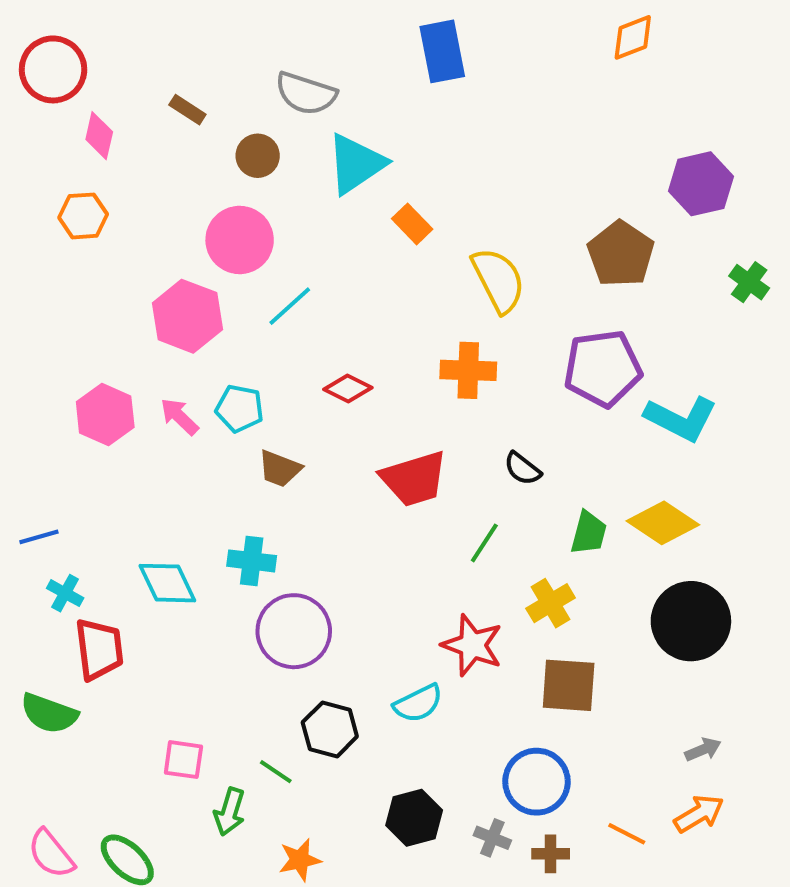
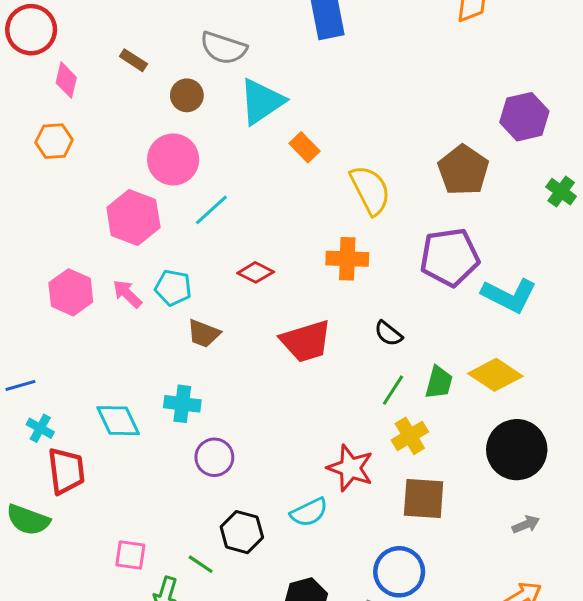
green line: (484, 543) -> (393, 390), moved
purple circle: (294, 631) -> (214, 457), size x0.7
gray arrow: (703, 750) -> (526, 524), moved

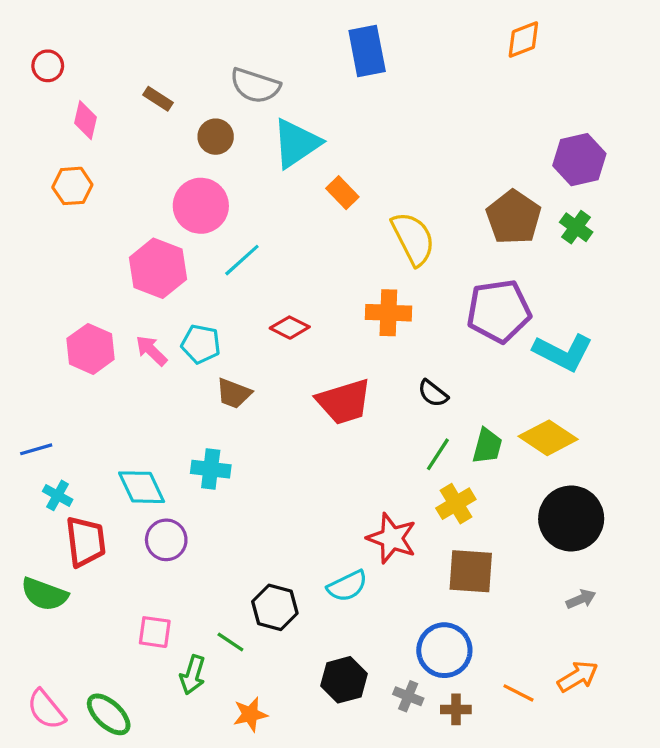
red circle: (31, 30) -> (48, 66), size x0.6
green cross: (561, 192) -> (576, 227), moved
purple circle: (214, 457) -> (166, 540), moved

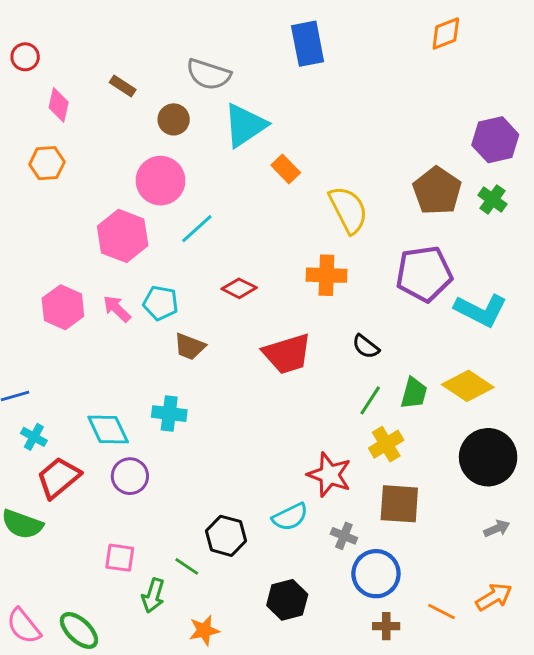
red trapezoid: (86, 542) -> (59, 478), turned -123
gray cross: (408, 696) -> (344, 536), moved

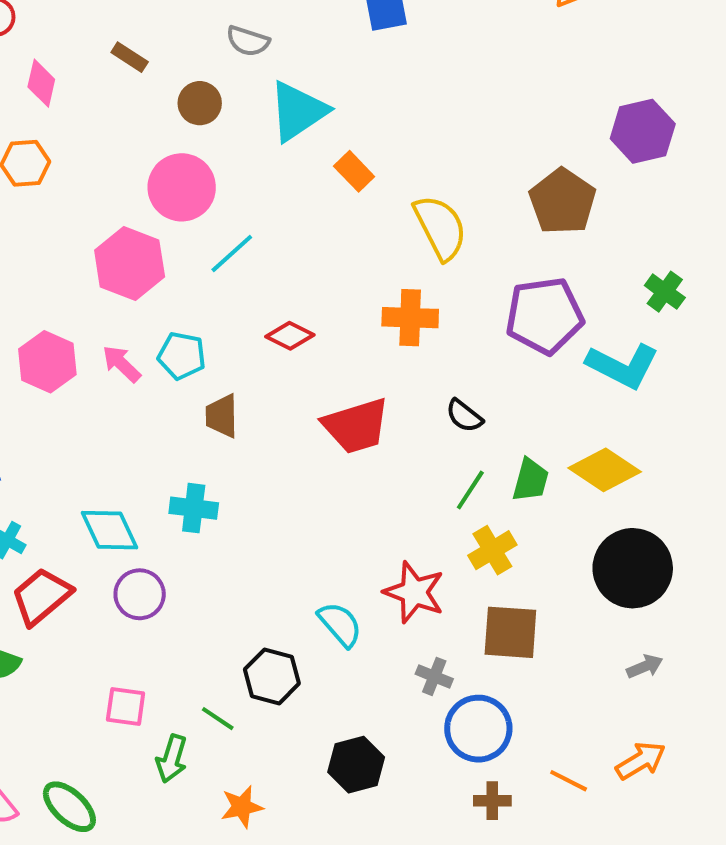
gray semicircle: (209, 74) -> (248, 41), size x0.7
green cross: (492, 200) -> (665, 292), moved
brown trapezoid: (190, 347) -> (222, 416), turned 68
cyan semicircle: (290, 517) -> (340, 624), moved, turned -105

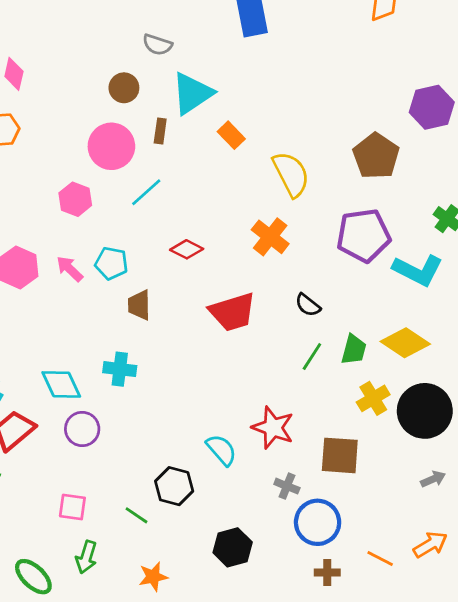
brown rectangle: (130, 57) -> (160, 131), moved, turned 65
pink hexagon: (130, 264) -> (75, 199), size x0.7
orange cross: (410, 318) -> (270, 237), turned 36
yellow cross: (492, 550) -> (373, 398), moved
green arrow: (172, 759) -> (86, 557), moved

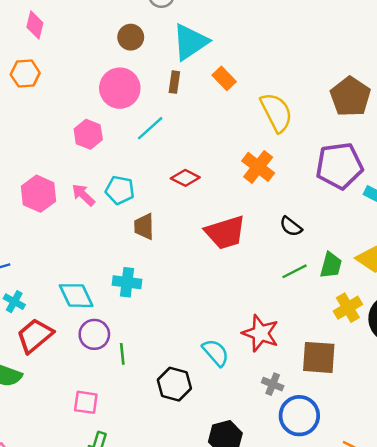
brown rectangle: (160, 131) -> (174, 82), moved
green line: (312, 357) -> (294, 271), turned 30
green line: (136, 515) -> (122, 354), moved, turned 50

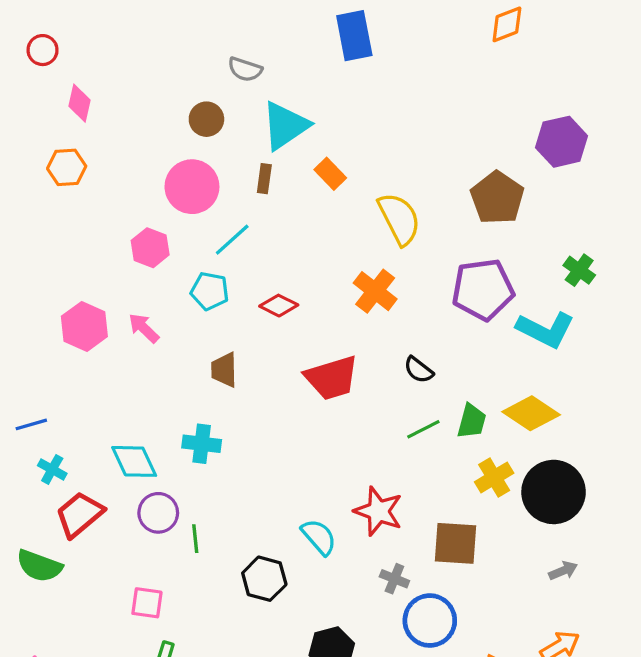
cyan pentagon: (120, 190) -> (210, 291), moved

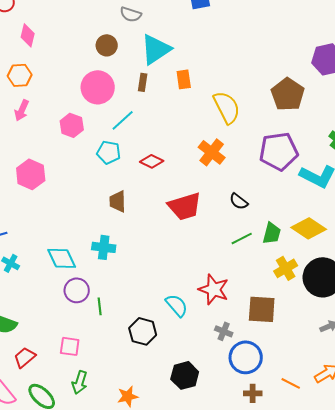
orange rectangle: (330, 174) -> (184, 79), turned 36
pink arrow: (144, 328) -> (22, 110), moved, turned -110
red trapezoid: (79, 514) -> (25, 357), moved, size x0.7

